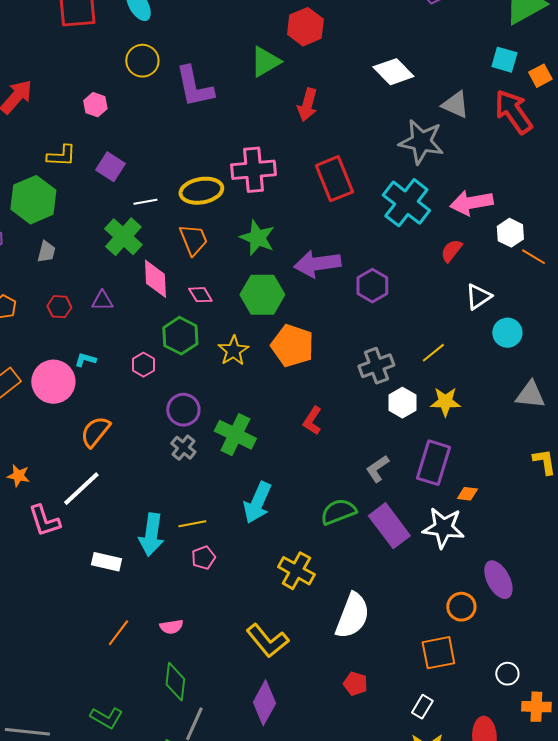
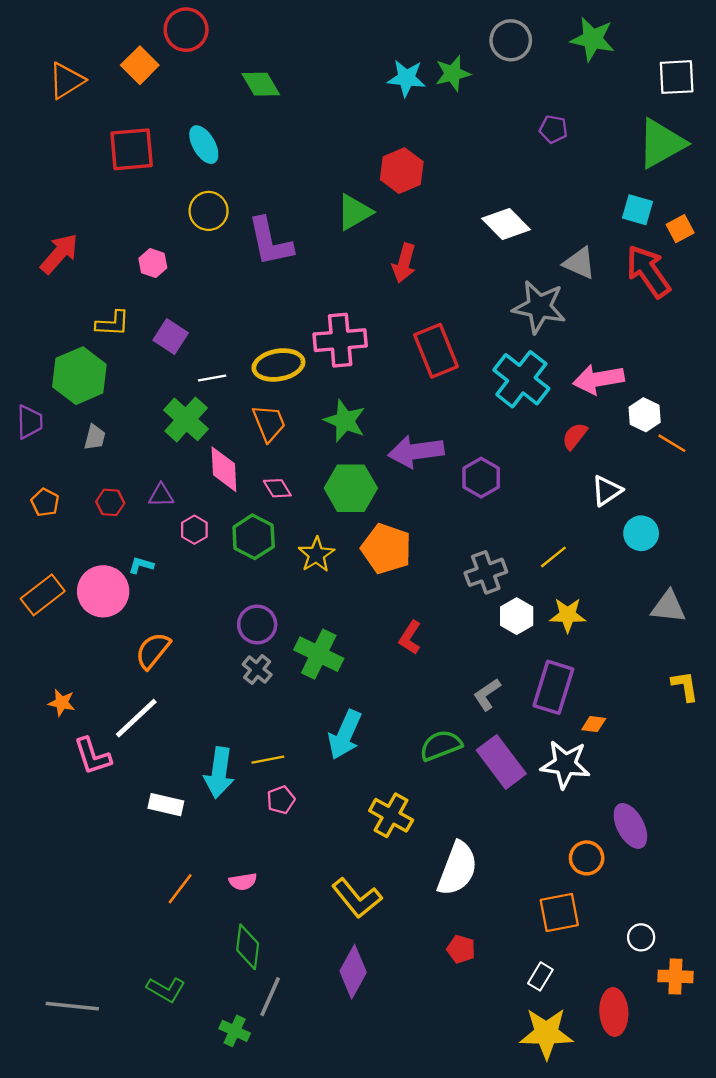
pink hexagon: (143, 365) -> (194, 530), moved

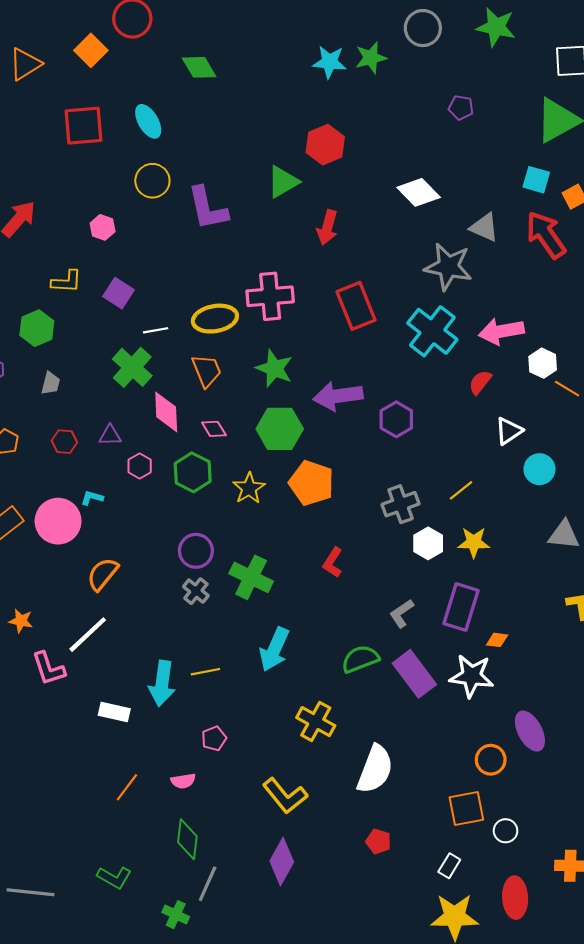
green hexagon: (79, 376) -> (37, 328), size x0.7
pink pentagon: (281, 800) -> (214, 739), moved
white circle: (641, 937) -> (506, 831), moved

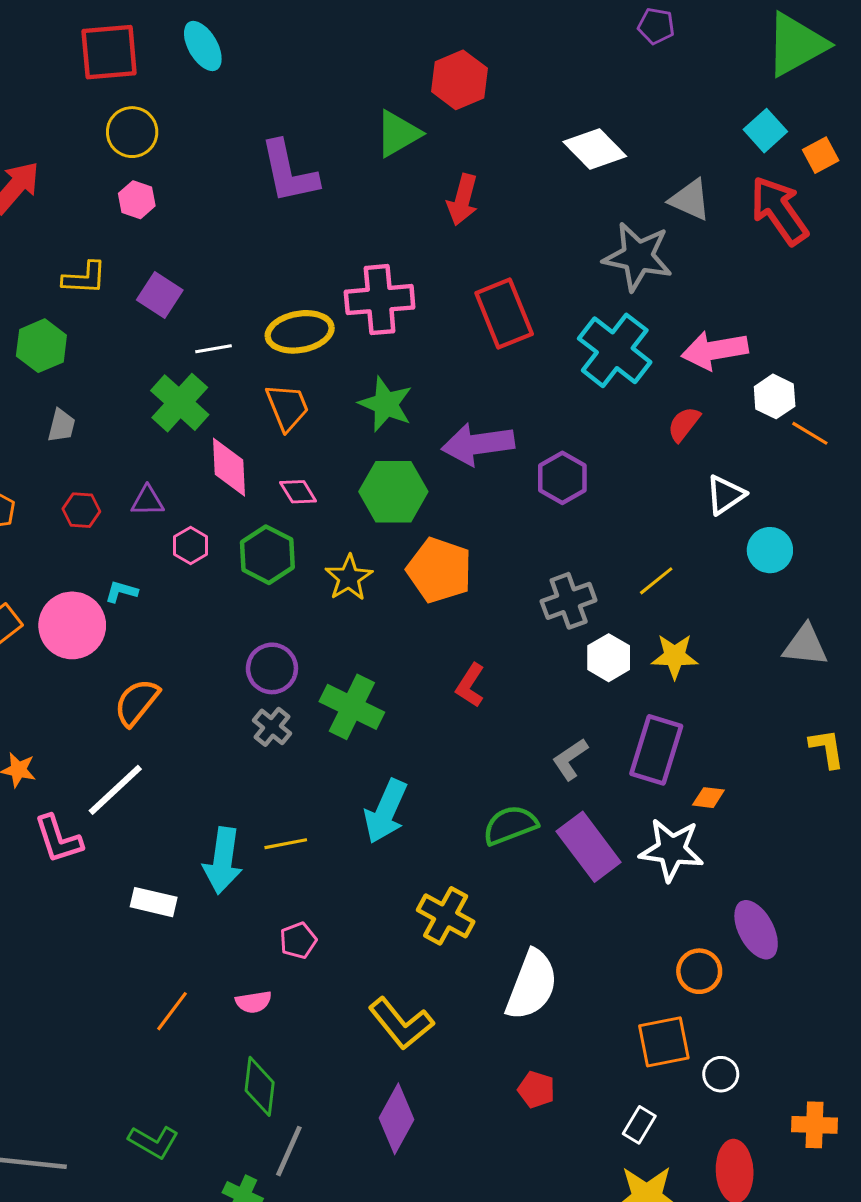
cyan square: (536, 180) -> (765, 131), turned 32
yellow circle: (152, 181) -> (132, 132), moved

